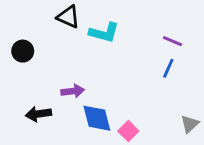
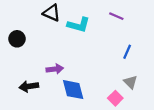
purple line: (173, 41) -> (116, 16), moved
gray triangle: (190, 124) -> (130, 82), moved, turned -32
pink square: (128, 131) -> (115, 98), moved

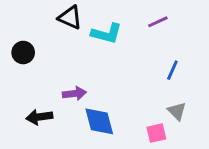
purple line: (116, 16) -> (158, 22), turned -48
pink square: (115, 98) -> (156, 133), turned 32

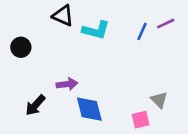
purple line: (158, 22) -> (166, 24), moved
blue line: (172, 70) -> (142, 31), moved
black arrow: (39, 117) -> (35, 105), turned -40

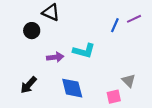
cyan L-shape: (96, 30) -> (84, 51), moved
black circle: (21, 47) -> (32, 31), moved
purple arrow: (67, 84) -> (55, 57), moved

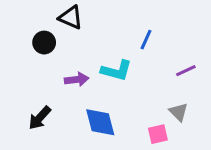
purple line: (134, 19) -> (186, 71), moved
blue line: (115, 25) -> (146, 40), moved

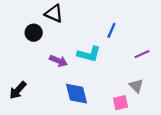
purple arrow: (77, 79) -> (58, 61), turned 30
black arrow: (40, 118) -> (18, 90), moved

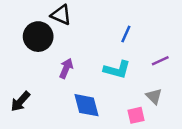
black circle: (34, 33) -> (38, 37), size x1.5
cyan L-shape: (89, 54) -> (117, 70), moved
purple arrow: (58, 61) -> (66, 68), turned -90

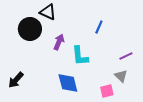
purple line: (160, 61) -> (126, 56), moved
purple arrow: (66, 68) -> (59, 42), moved
cyan L-shape: (117, 70) -> (80, 56), moved, turned 70

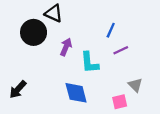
purple line: (126, 56) -> (121, 50), moved

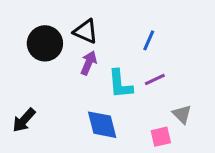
black triangle: (54, 13) -> (86, 31), moved
purple line: (121, 50) -> (155, 80), moved

